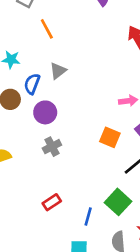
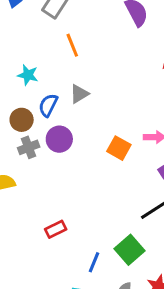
orange square: (110, 137) -> (119, 148), moved
gray cross: (52, 147) -> (29, 147), moved
red rectangle: (52, 202) -> (56, 229), moved

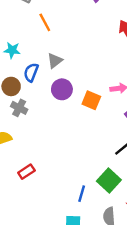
purple circle: (59, 139) -> (62, 89), moved
gray cross: (29, 147) -> (19, 108), turned -35
red rectangle: (56, 229) -> (26, 172), moved

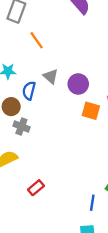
gray triangle: (55, 61) -> (51, 76), turned -35
purple circle: (62, 89) -> (78, 84), moved

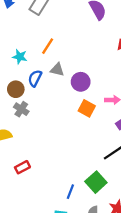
orange line: (37, 40) -> (48, 46), moved, turned 56
gray triangle: (51, 76) -> (57, 70), turned -40

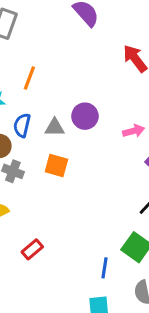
gray triangle: (57, 70) -> (55, 127), moved
orange square: (87, 108) -> (56, 165), moved

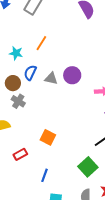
orange square: (56, 165) -> (48, 137), moved
blue line: (104, 268) -> (45, 175), moved

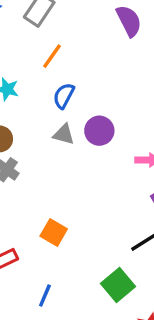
orange line: (41, 43) -> (52, 56), moved
blue semicircle: (30, 73) -> (64, 96), moved

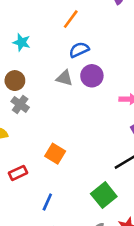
orange line: (52, 56) -> (71, 19), moved
blue semicircle: (64, 96) -> (79, 50), moved, turned 36

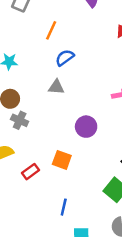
purple circle: (92, 76) -> (86, 127), moved
red rectangle: (18, 173) -> (31, 172), moved

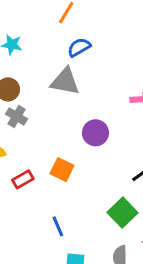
gray triangle: (56, 87) -> (65, 81), size x1.5
blue line: (64, 207) -> (58, 226), turned -42

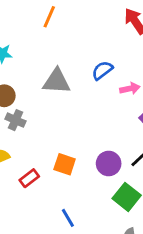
blue semicircle: (79, 47) -> (102, 70), moved
purple circle: (95, 133) -> (109, 163), moved

